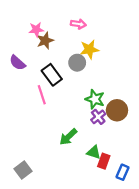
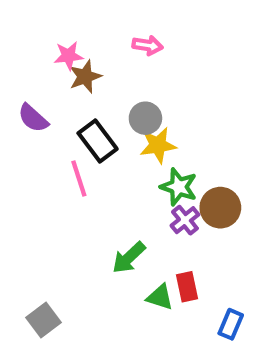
yellow star: (89, 49) -> (158, 145), moved
green triangle: (94, 152) -> (160, 297), moved
red rectangle: (104, 161) -> (187, 287), moved, turned -32

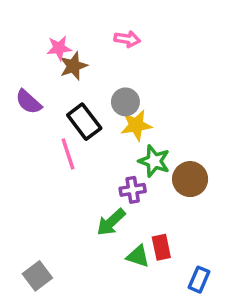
purple cross: (185, 220) -> (133, 190), moved, turned 30

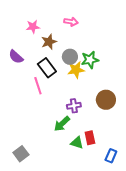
brown star: (73, 66) -> (49, 42), moved
green star: (154, 161) -> (90, 60), moved, turned -30

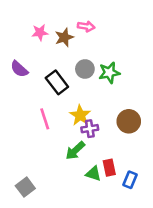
brown star: (49, 42) -> (64, 37), moved
yellow star: (76, 70) -> (80, 115), moved, turned -30
pink line: (38, 86) -> (45, 119), moved
blue rectangle: (111, 156) -> (130, 180), moved

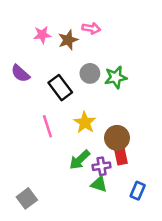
brown circle: (129, 121) -> (117, 138), moved
purple cross: (90, 129) -> (102, 166), moved
red rectangle: (109, 168) -> (121, 156), moved

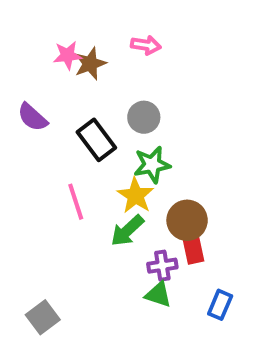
brown star: (68, 40) -> (90, 64), moved
green star: (116, 77) -> (152, 165), moved
green arrow: (80, 160) -> (127, 231), moved

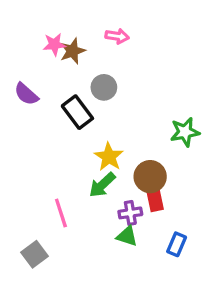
gray circle: (144, 117) -> (104, 87), moved
green star: (152, 165) -> (185, 132), moved
pink line: (76, 202) -> (61, 213), moved

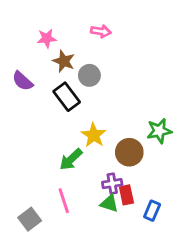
brown star: (72, 51) -> (64, 61), moved, turned -30
green star: (185, 132) -> (159, 131), moved
green arrow: (102, 185) -> (71, 159), moved
red rectangle: (155, 200) -> (126, 195), moved
pink line: (61, 213) -> (64, 201), moved

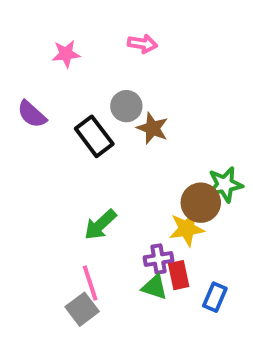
brown star: (64, 61) -> (152, 128), moved
yellow star: (94, 135) -> (187, 229), moved, turned 30
brown circle: (129, 152) -> (201, 203), moved
gray square: (30, 219) -> (82, 309), moved

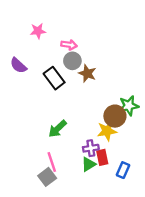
pink arrow: (142, 44) -> (69, 45), moved
green triangle: (155, 287) -> (89, 164), turned -49

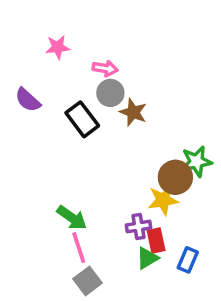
green arrow: (57, 129) -> (72, 218), moved, turned -102
green triangle: (89, 164) -> (147, 258), moved
gray square: (47, 177) -> (88, 281), moved

